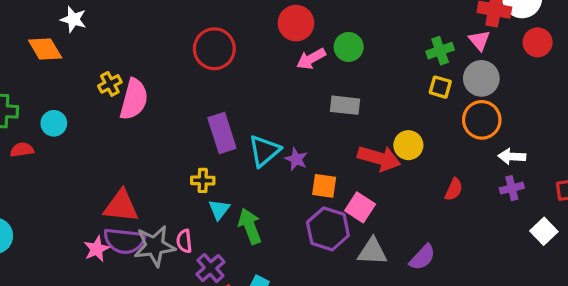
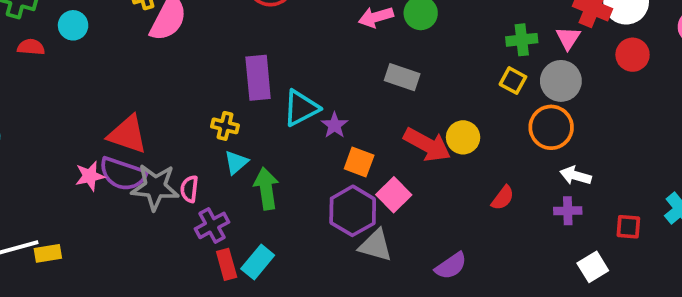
gray triangle: (372, 252) -> (376, 245), moved

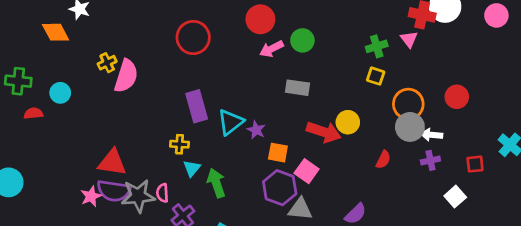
red circle: (633, 55) -> (457, 97), moved
gray circle: (561, 81) -> (410, 127), moved

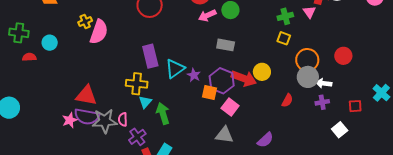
yellow cross: (179, 144) -> (137, 84), size x1.5
purple hexagon: (280, 188) -> (222, 81), moved

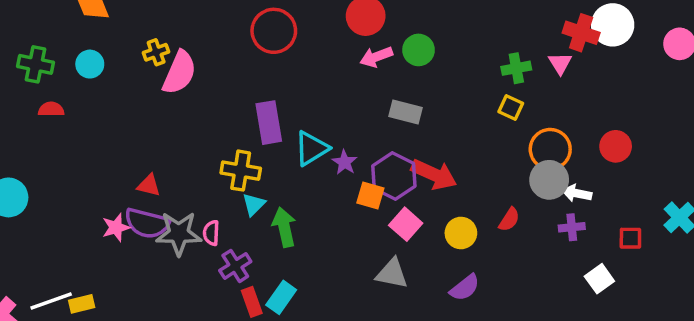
cyan circle: (50, 43) -> (90, 64), moved
yellow circle: (262, 72) -> (461, 233), moved
red triangle: (86, 96) -> (149, 185), size x0.6

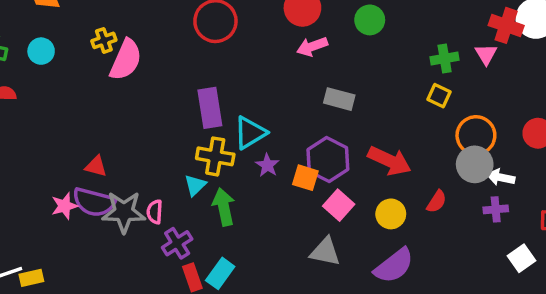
green circle: (419, 50) -> (370, 20), moved
purple star: (345, 162) -> (267, 165), moved
yellow cross: (241, 171) -> (215, 156), moved
red arrow: (434, 174) -> (389, 161), moved
purple semicircle: (465, 288) -> (394, 266), size x1.4

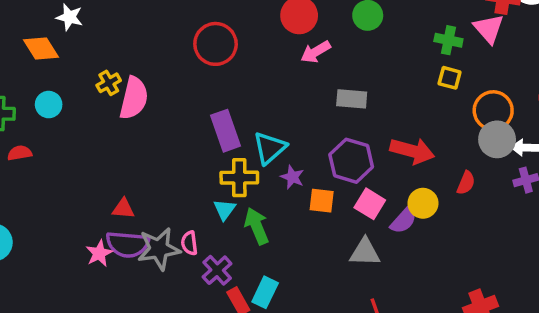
pink triangle: (486, 54) -> (489, 29), size x1.4
green cross: (445, 59) -> (448, 40), turned 32
orange square: (305, 178) -> (322, 201), moved
purple semicircle: (394, 266) -> (404, 220), moved, size x0.7

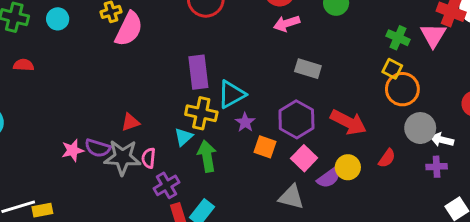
orange circle: (493, 111) -> (402, 89), moved
red semicircle: (20, 153) -> (24, 65), moved
red triangle: (123, 209) -> (130, 122), moved, turned -36
purple semicircle: (128, 244) -> (98, 148), size x0.7

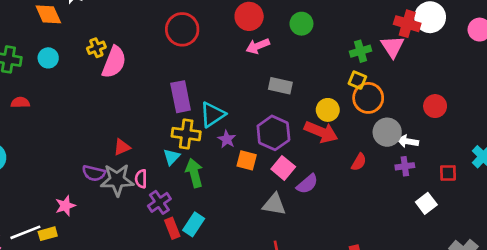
green cross: (398, 38) -> (361, 51), turned -36
pink star: (73, 150) -> (65, 206), moved
yellow circle: (348, 167) -> (328, 110), moved

